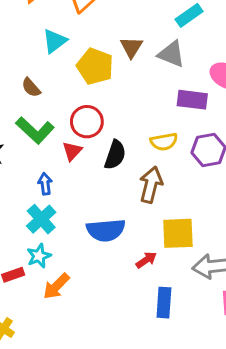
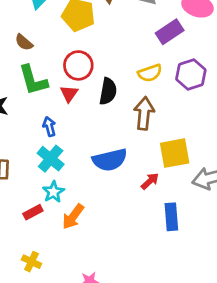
purple rectangle: (192, 100) -> (170, 32), turned -32
green L-shape: (35, 130) -> (33, 80), turned 40

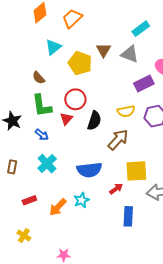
brown arrow: (144, 113) -> (118, 140), turned 30
blue arrow: (49, 127) -> (42, 135), moved, turned 136
cyan star: (53, 192) -> (82, 200), moved

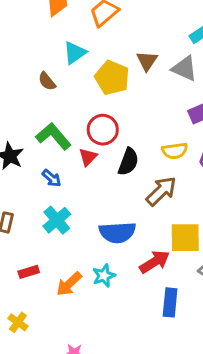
brown semicircle: (39, 78) -> (47, 81), moved
green L-shape: (42, 106) -> (53, 136), turned 145
red arrow: (116, 189) -> (155, 262), size x1.5

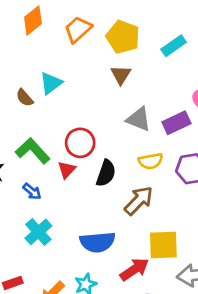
cyan triangle: (75, 53) -> (51, 83), moved
gray triangle: (184, 68) -> (139, 119), moved
yellow pentagon: (112, 78) -> (123, 37), moved

